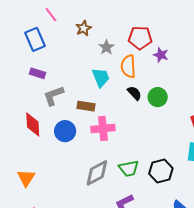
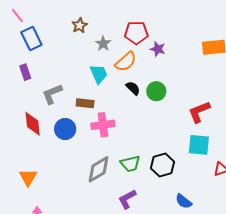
pink line: (51, 15) -> (17, 16), moved
orange semicircle: (128, 66) -> (126, 62), turned -125
purple rectangle: (38, 73) -> (25, 72), moved, turned 56

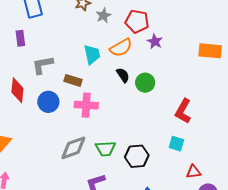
gray star: (103, 44) -> (103, 16), moved
red L-shape: (199, 112) -> (183, 111), turned -50
cyan square: (199, 145) -> (176, 144), size x0.7

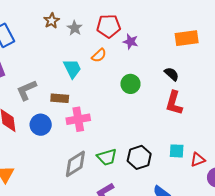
orange semicircle: (121, 48) -> (99, 55), size x0.7
black semicircle: (123, 75) -> (172, 74), moved
cyan square: (176, 144) -> (177, 151), moved

